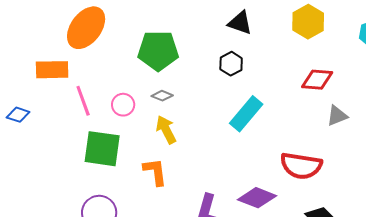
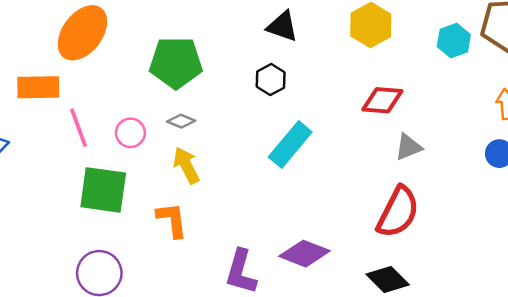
red semicircle: (301, 166) -> (398, 212), moved, turned -72

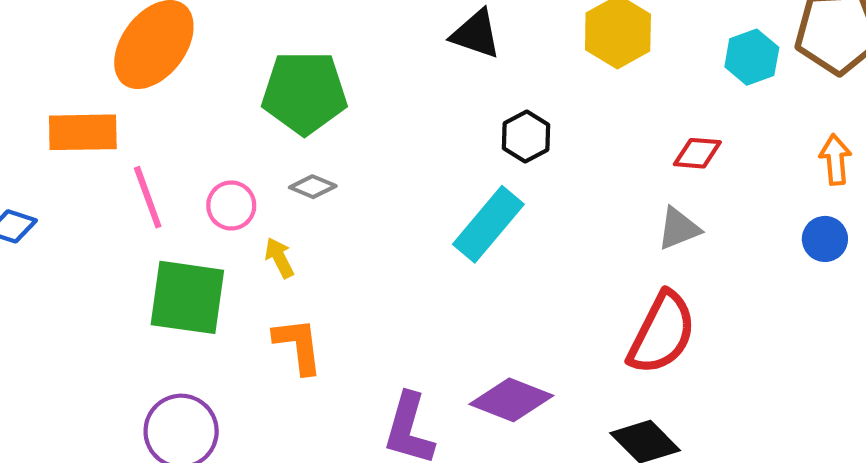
black hexagon: (271, 80) -> (526, 137), moved
red diamond: (382, 100) -> (697, 153), moved, size x0.7
yellow arrow: (186, 165) -> (279, 258), moved, size x0.7

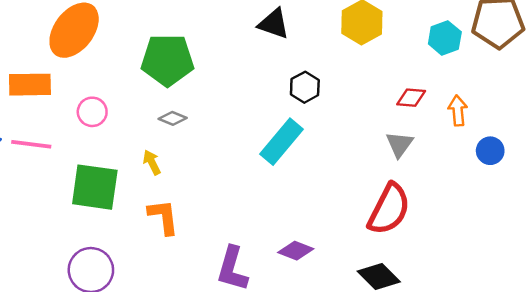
orange arrow: (835, 160) -> (458, 111), moved
pink line: (148, 197) -> (31, 144), moved, turned -63
pink circle: (231, 205) -> (92, 112), moved
gray triangle: (679, 228) -> (399, 144), turned -32
purple diamond: (511, 400) -> (296, 251), size x0.7

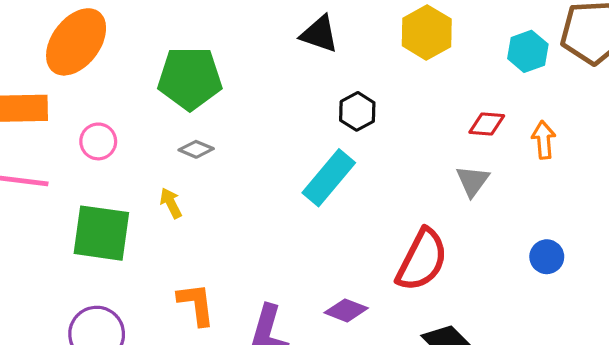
blue circle: (490, 151) -> (547, 257), moved
red semicircle: (389, 209) -> (422, 260), moved
orange L-shape: (163, 217) -> (196, 304), moved

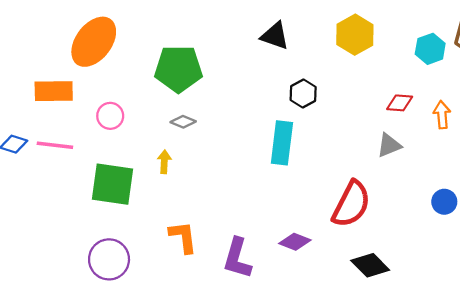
cyan rectangle: (329, 178) -> (282, 143), turned -33
gray triangle: (473, 181) -> (389, 145), turned 32
yellow arrow: (171, 203) -> (164, 162), turned 30

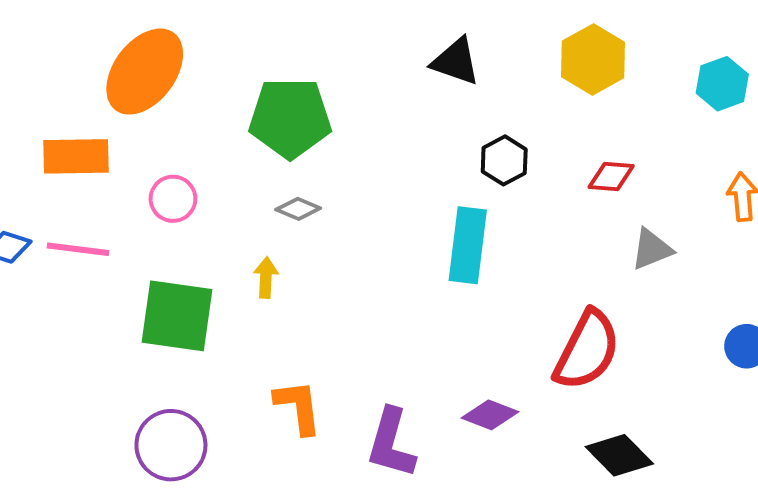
red diamond: (400, 103) -> (611, 177), moved

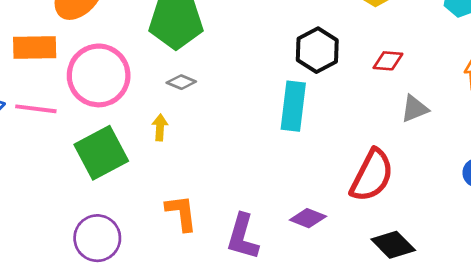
black hexagon: (504, 160) -> (317, 50), size x1.4
pink circle: (173, 199) -> (99, 75), size x2.0
green square: (177, 316) -> (101, 153), turned -36

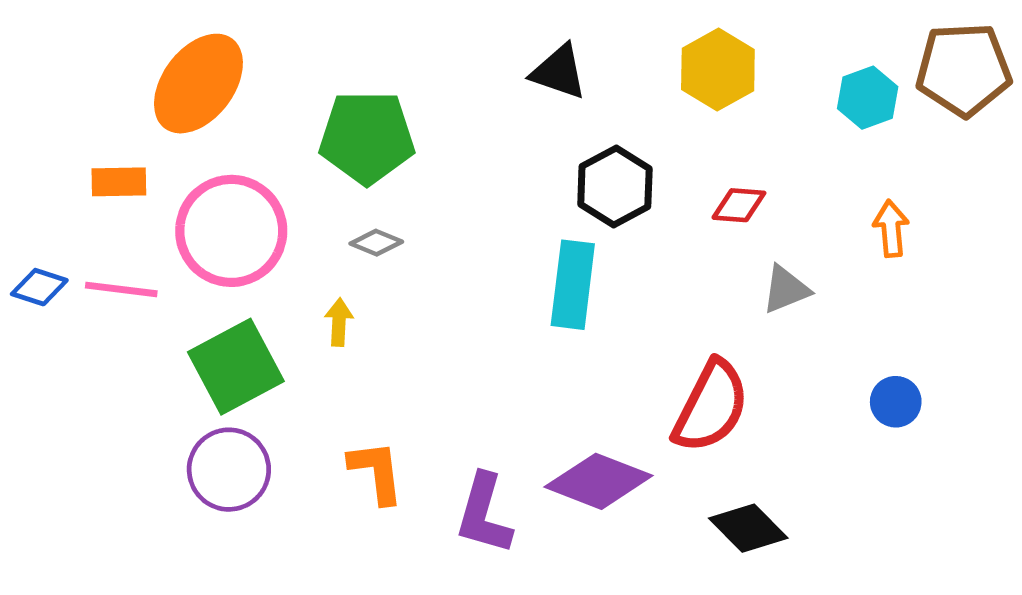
orange rectangle: (35, 47) -> (119, 182), size x0.7
purple diamond: (308, 218) -> (599, 481), size x1.6
purple circle: (97, 238) -> (229, 470), moved

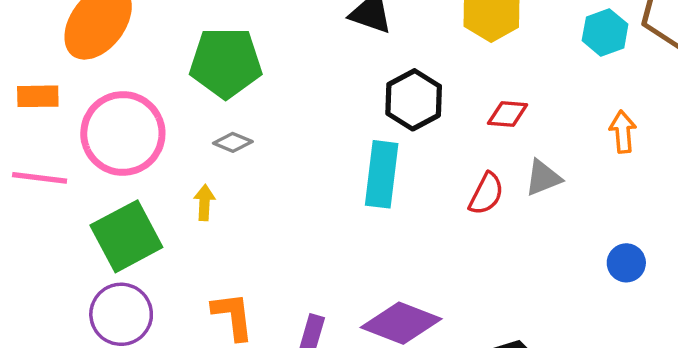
red semicircle: (711, 406) -> (486, 194), moved, size x0.6

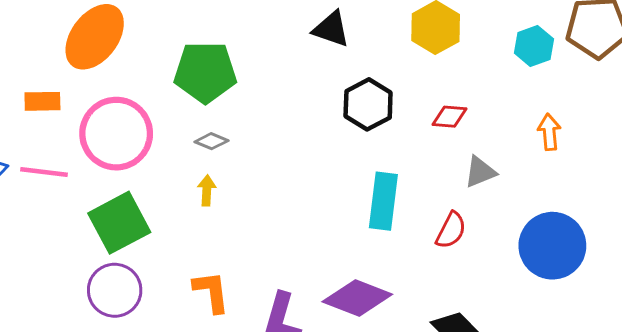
cyan rectangle: (382, 174) -> (383, 201), moved
red semicircle: (486, 194) -> (451, 230), moved
yellow arrow: (204, 203) -> (207, 190), moved
blue circle: (626, 263) -> (552, 246), size x2.0

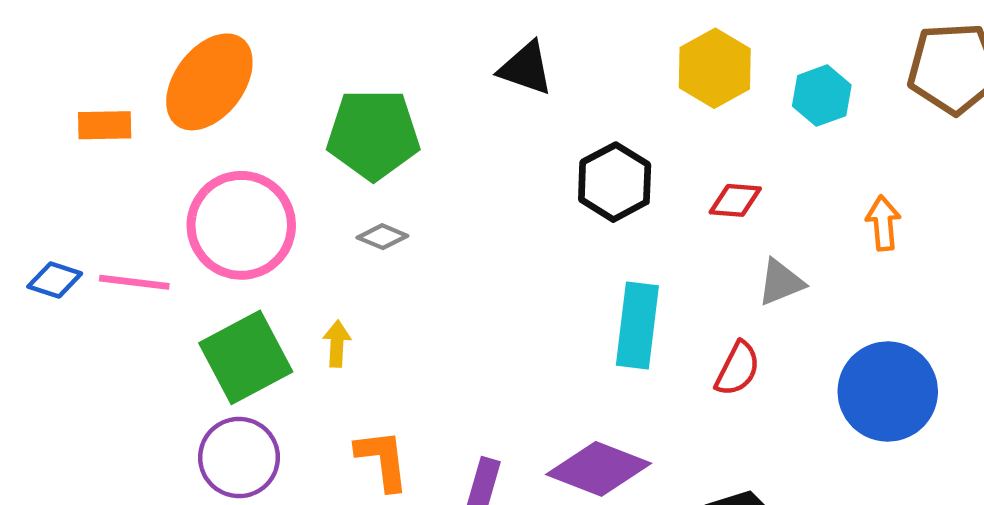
black triangle: (331, 29) -> (526, 68), moved
cyan hexagon: (534, 46) -> (822, 96), moved
orange rectangle: (42, 101) -> (105, 125), moved
yellow arrow: (207, 190) -> (337, 344), moved

